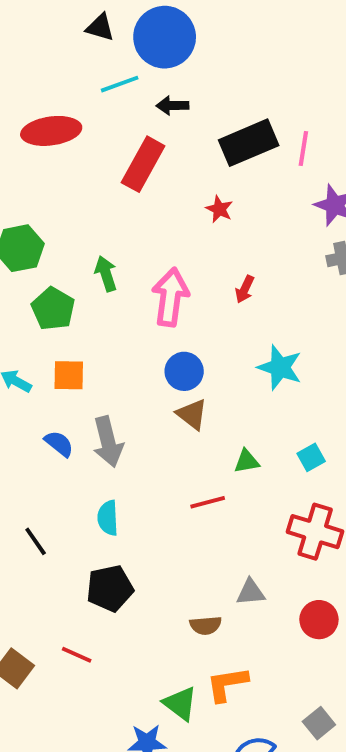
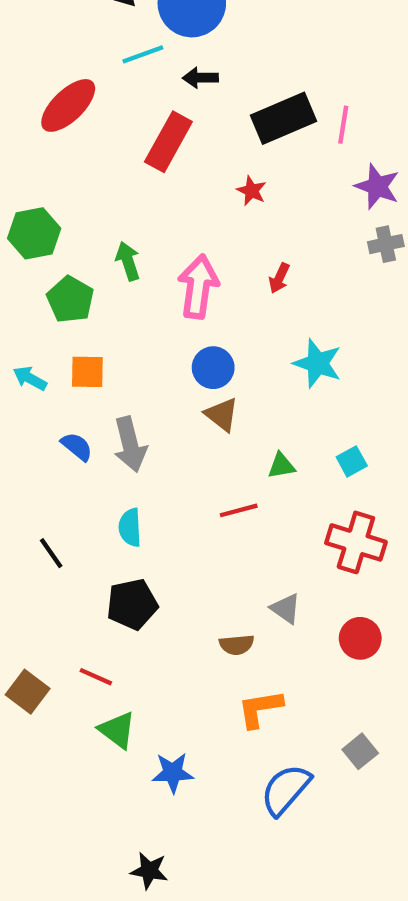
red ellipse: (51, 131) -> (68, 105), turned -36
gray triangle: (251, 592) -> (286, 609), turned 40
green triangle: (180, 704) -> (117, 730), moved

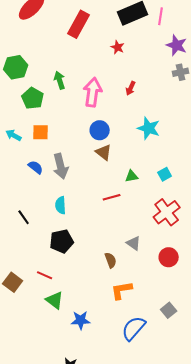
red cross: (356, 542) -> (167, 212), turned 36
brown semicircle: (237, 645) -> (111, 260), turned -105

